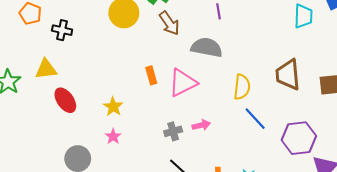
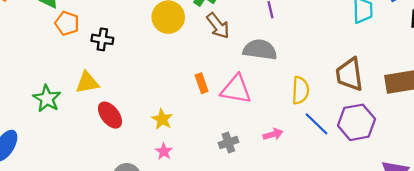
pink triangle: (183, 83) -> (236, 89), turned 40
pink arrow: (201, 125) -> (273, 134), moved
purple hexagon: (299, 138) -> (357, 122), moved

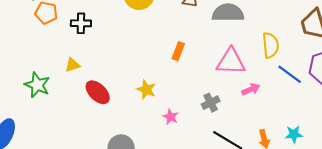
yellow triangle: (87, 82) -> (72, 65), size x0.7
orange rectangle: (202, 83) -> (178, 51), turned 48
pink triangle: (236, 89) -> (231, 62), moved
pink star: (164, 151) -> (171, 117), moved

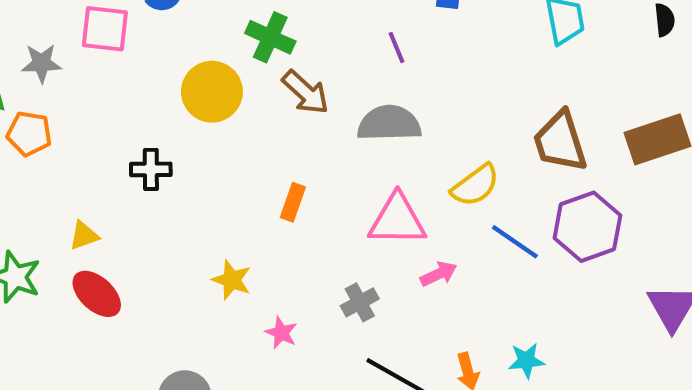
black cross: (81, 23) -> (151, 169), moved
yellow semicircle: (271, 45) -> (475, 185), turned 60
red ellipse: (98, 92) -> (97, 294), moved

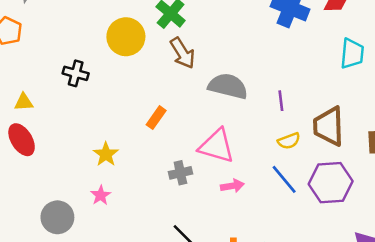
purple line: (396, 48) -> (281, 101), moved
yellow semicircle: (475, 185) -> (289, 141), moved, size x0.7
gray cross: (360, 302) -> (180, 173), moved
pink star: (281, 333) -> (101, 195), moved

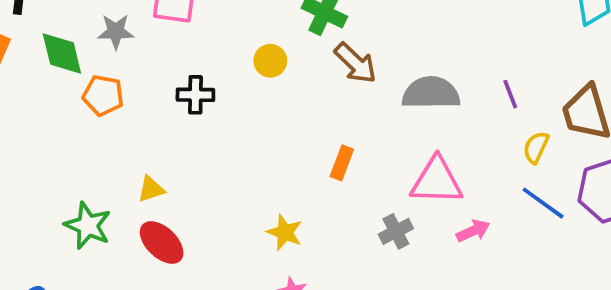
yellow circle: (126, 37) -> (270, 61), size x0.6
black cross: (76, 73) -> (195, 95), moved
yellow semicircle: (289, 141) -> (536, 147), turned 150

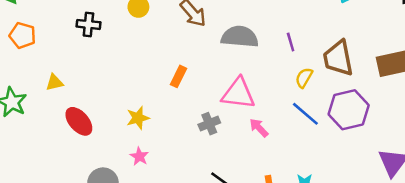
orange pentagon: (103, 95) -> (23, 35), moved
pink arrow: (473, 231) -> (259, 128), turned -115
yellow star: (285, 232) -> (138, 118), turned 30
red ellipse: (162, 242) -> (79, 121), moved

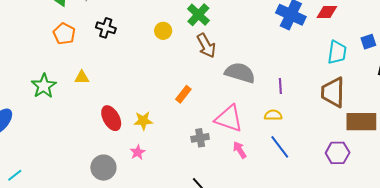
black cross: (88, 24) -> (106, 28), moved
brown trapezoid: (338, 58) -> (333, 92), moved
yellow semicircle: (304, 78) -> (273, 115), moved, turned 48
purple hexagon: (349, 110) -> (338, 153), moved, size x0.7
red ellipse: (79, 121) -> (111, 118), moved

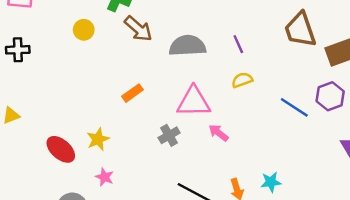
orange rectangle: (183, 94) -> (132, 93), turned 36
blue line: (280, 147) -> (294, 107), moved

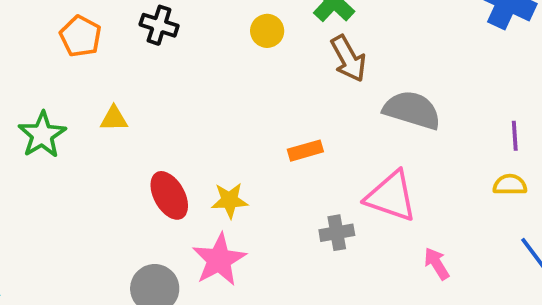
purple line: (238, 44) -> (515, 136), moved
yellow semicircle: (242, 80) -> (510, 185), moved
pink arrow: (218, 133) -> (437, 264), moved
pink star: (105, 177) -> (219, 260), size x1.8

